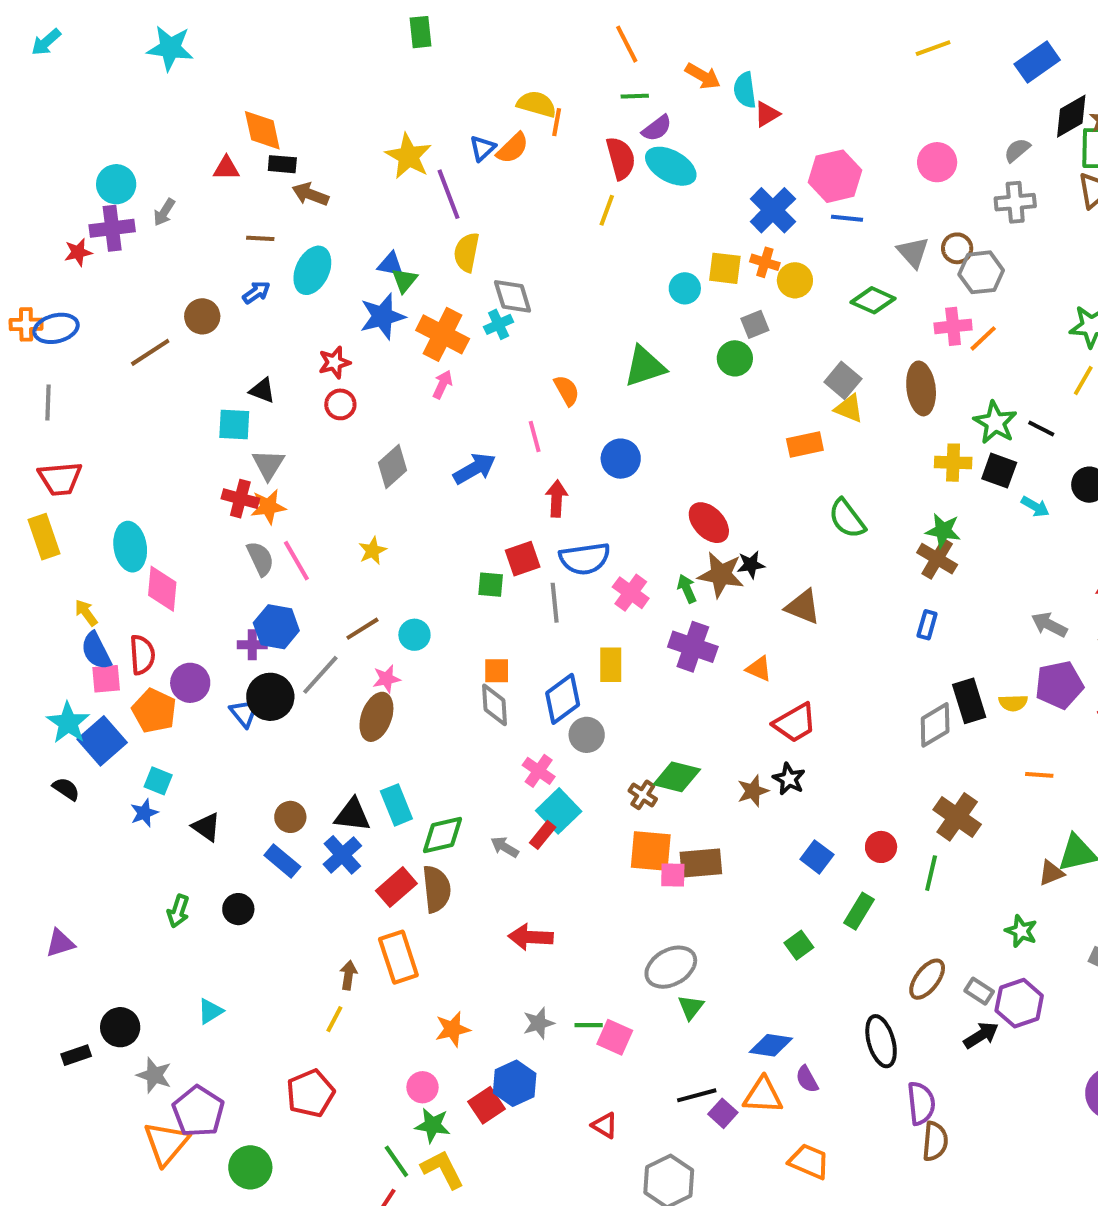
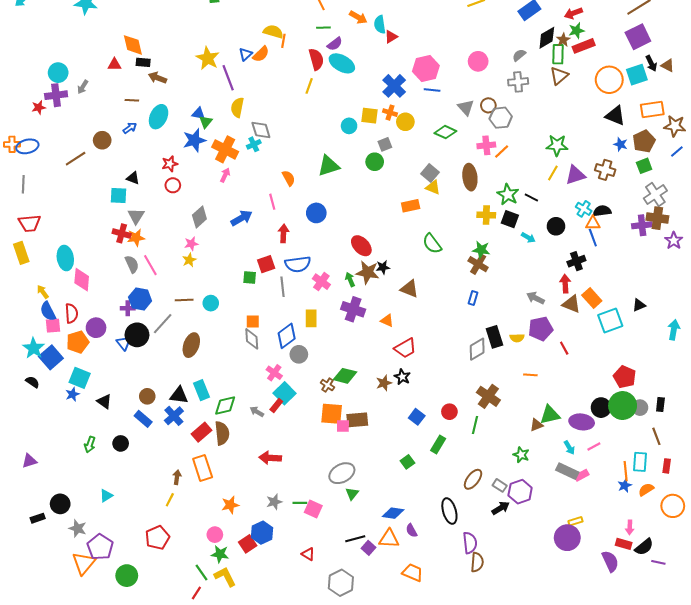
brown line: (362, 629) -> (184, 300), turned 30
pink star: (386, 679) -> (191, 244), moved
orange pentagon: (154, 711) -> (78, 342), turned 30
cyan square: (158, 781) -> (80, 378), size x1.5

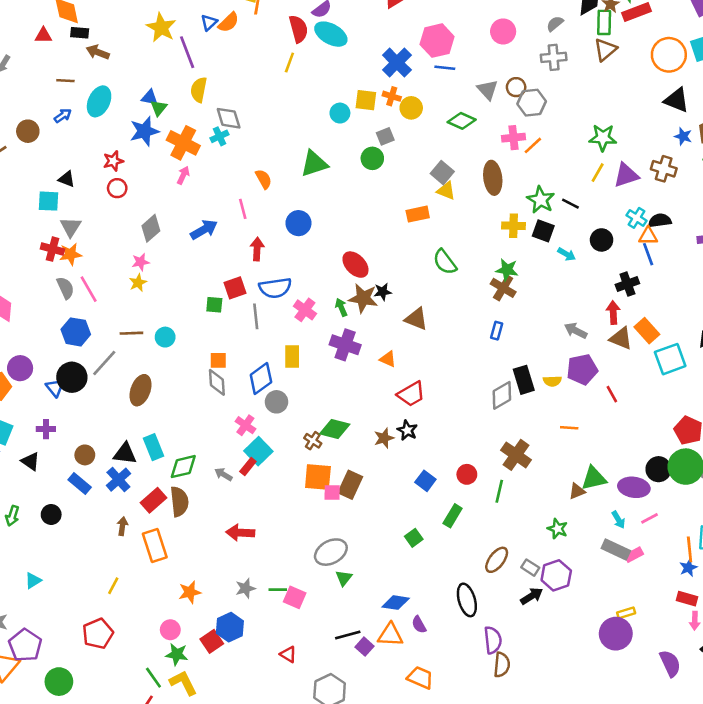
purple cross: (128, 308) -> (46, 429), moved
brown rectangle: (357, 420) -> (350, 485), turned -60
brown arrow: (177, 477) -> (122, 526), moved
red rectangle: (624, 544) -> (687, 599), moved

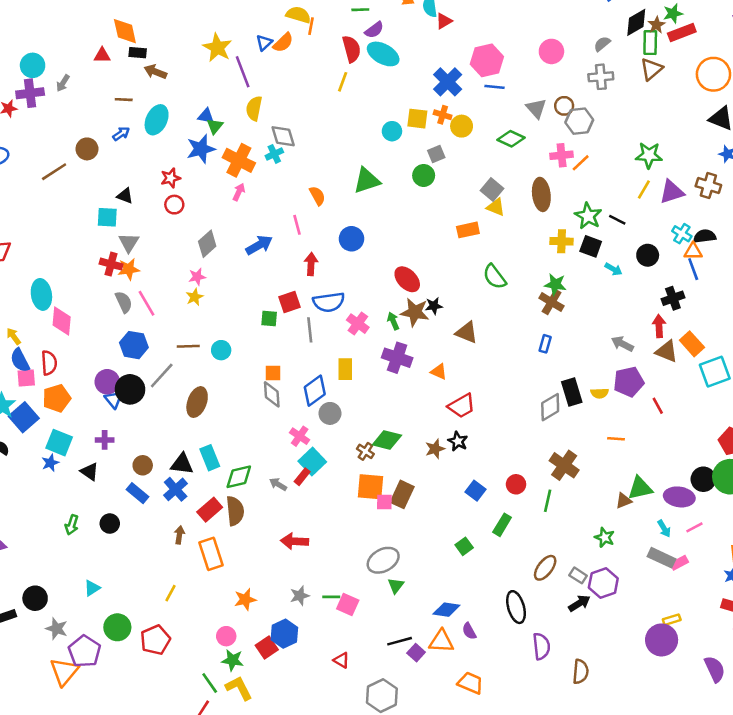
purple circle: (20, 368) -> (107, 382), moved
brown semicircle: (502, 665) -> (581, 672), moved
green circle: (59, 682) -> (117, 627), moved

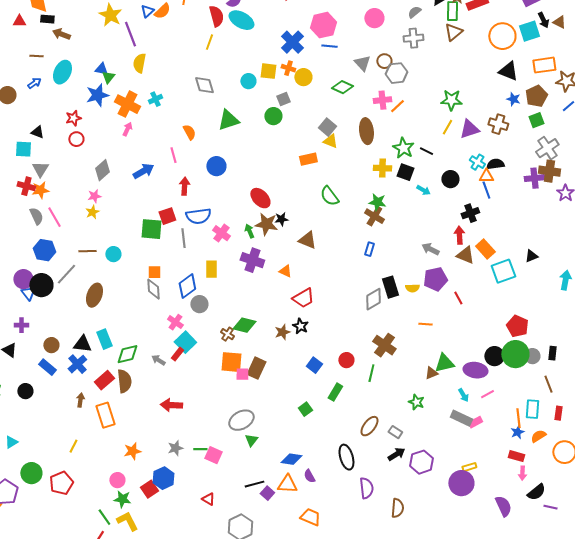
gray diamond: (283, 136) -> (204, 85), moved
green square: (269, 318) -> (151, 229), size x1.6
purple hexagon: (603, 583) -> (421, 462), moved

